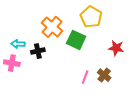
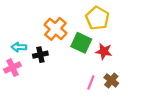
red star: (116, 48) -> (104, 51), moved
pink cross: (12, 63) -> (12, 68), turned -35

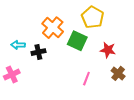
red star: (104, 51) -> (108, 50), moved
pink cross: (12, 68) -> (12, 75), moved
brown cross: (111, 80) -> (118, 73), moved

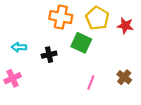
orange cross: (53, 28) -> (61, 17), moved, turned -30
red star: (108, 50) -> (125, 26), moved
black cross: (38, 52) -> (49, 55), moved

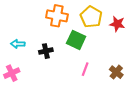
pink line: (91, 83) -> (85, 69), moved

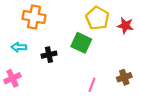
orange cross: (57, 16) -> (34, 17), moved
pink line: (85, 69) -> (92, 85), moved
brown cross: (116, 72) -> (124, 77), turned 32

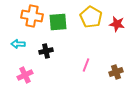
green square: (81, 43) -> (58, 22), moved, turned -30
pink cross: (12, 78) -> (25, 75), moved
pink line: (92, 85) -> (86, 65), moved

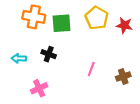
cyan arrow: (18, 44) -> (19, 58), moved
black cross: (46, 51) -> (49, 54), turned 32
pink cross: (25, 75) -> (39, 88), moved

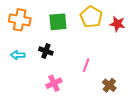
orange cross: (34, 17) -> (20, 20), moved
brown cross: (123, 76) -> (109, 85), moved, turned -32
pink cross: (39, 88) -> (54, 83), moved

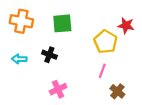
yellow pentagon: (91, 17) -> (106, 42), moved
pink line: (86, 65) -> (102, 71), moved

